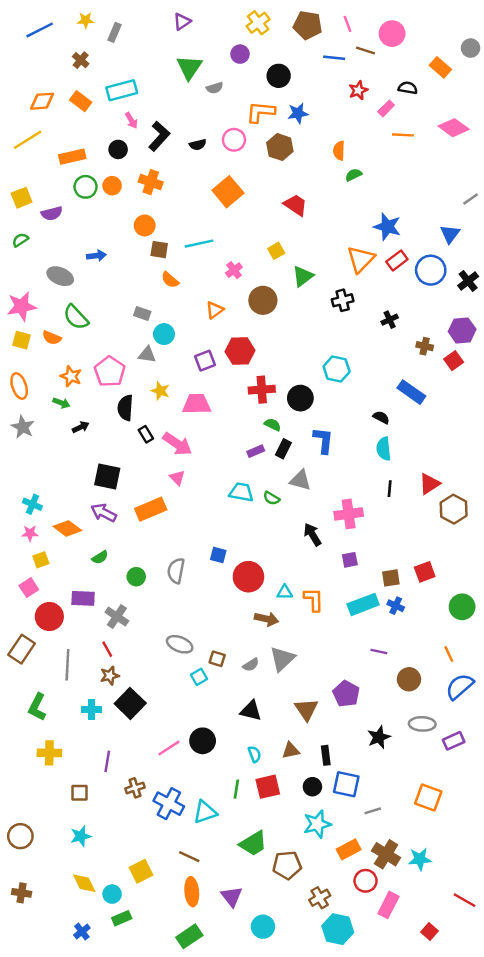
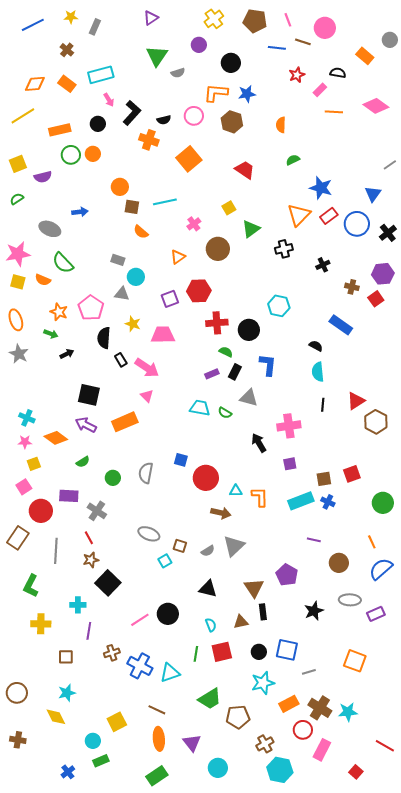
green semicircle: (353, 175) -> (293, 160), moved
orange cross: (151, 182) -> (149, 140), moved
cyan cross: (92, 709) -> (78, 605), moved
black rectangle: (326, 755) -> (263, 612), moved
yellow diamond: (84, 883) -> (56, 717), moved

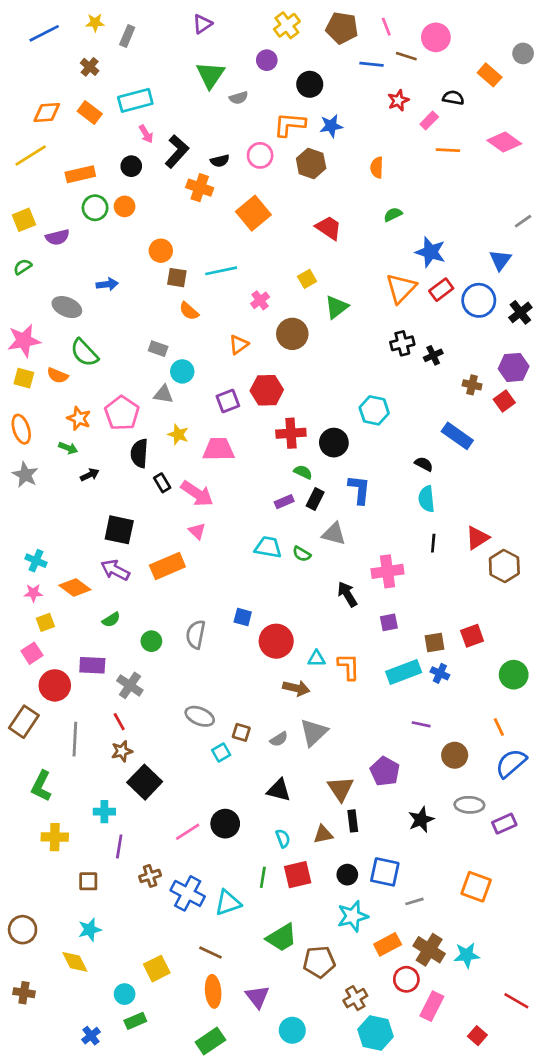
black cross: (284, 249) -> (402, 343), moved

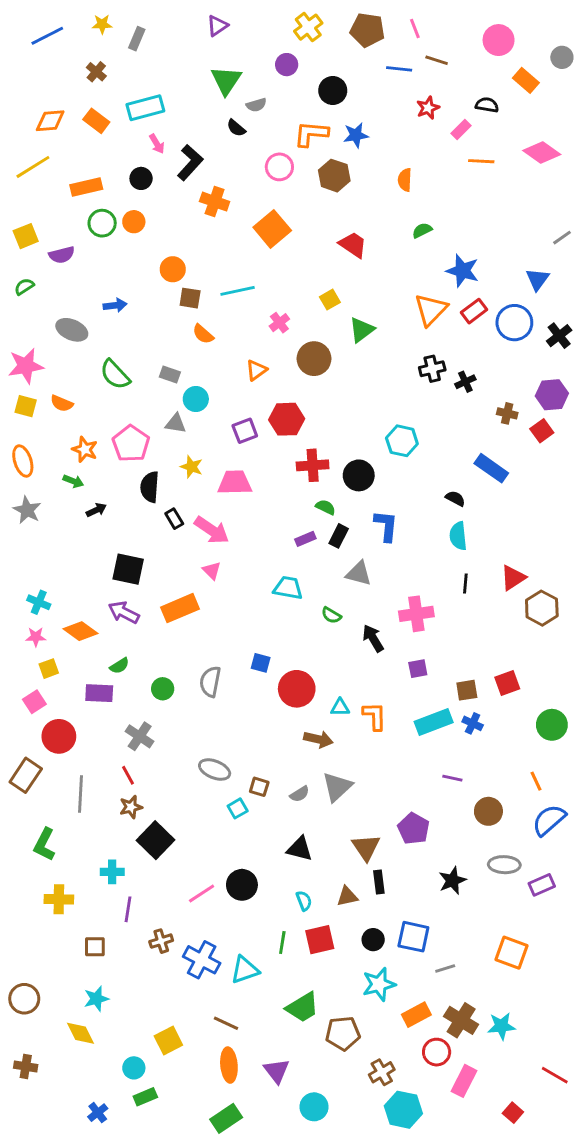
pink circle: (436, 37) -> (499, 40), moved
black semicircle: (220, 161) -> (236, 128), moved, turned 54
green semicircle: (84, 353) -> (115, 375), moved
green semicircle: (302, 554) -> (331, 615), moved
purple rectangle: (92, 665) -> (99, 693), moved

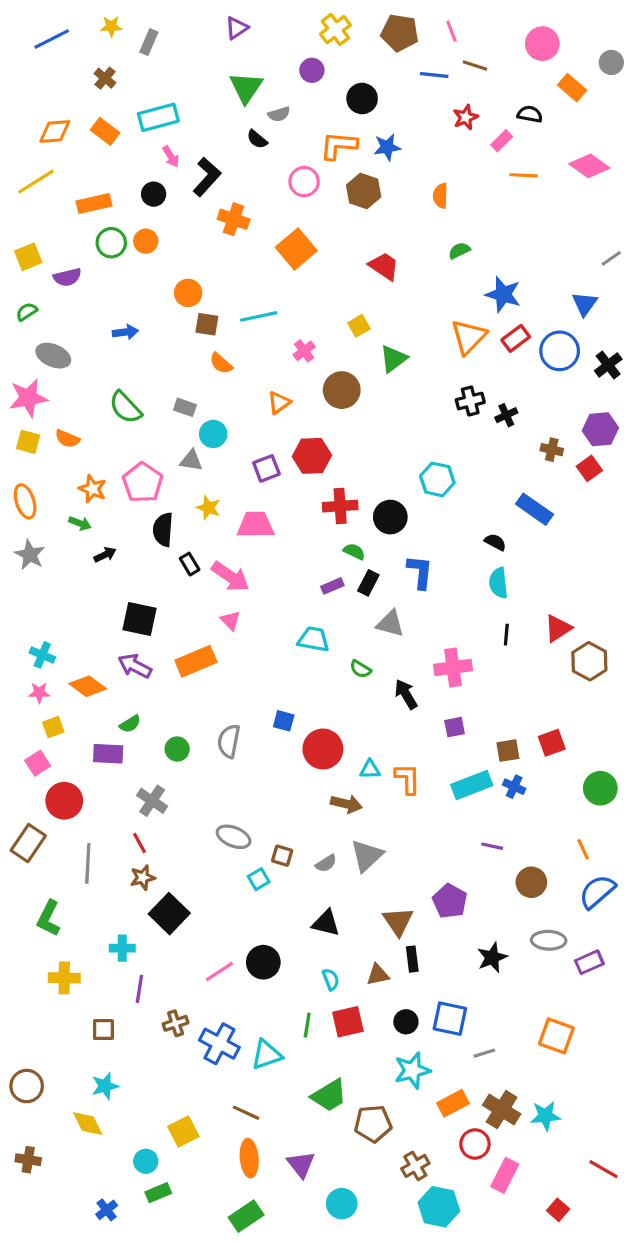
gray ellipse: (72, 330) -> (53, 356), moved

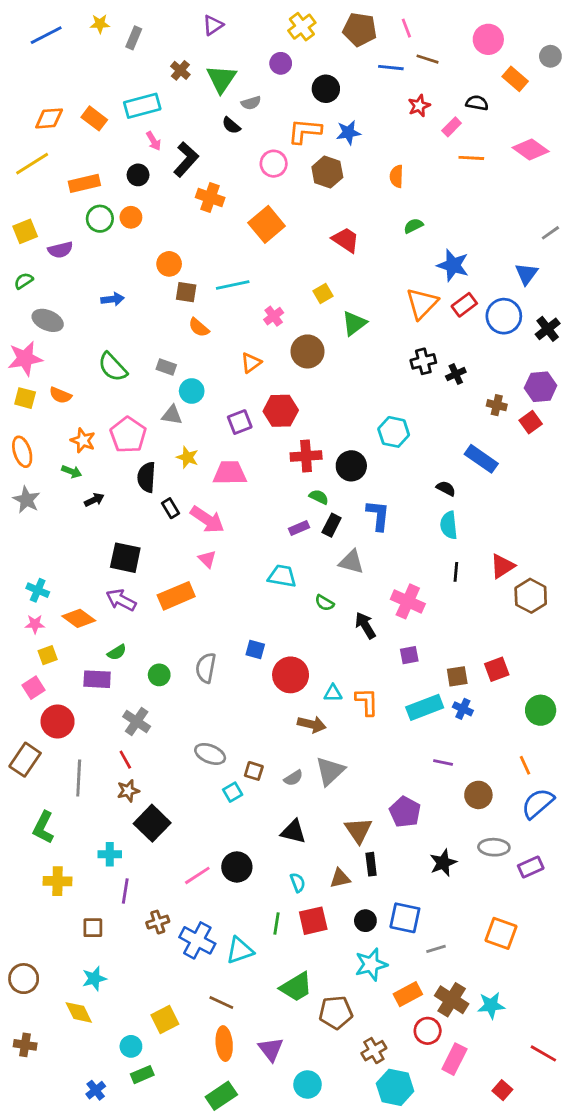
brown cross: (105, 78) -> (180, 70), moved
pink cross: (453, 668) -> (408, 601), turned 32

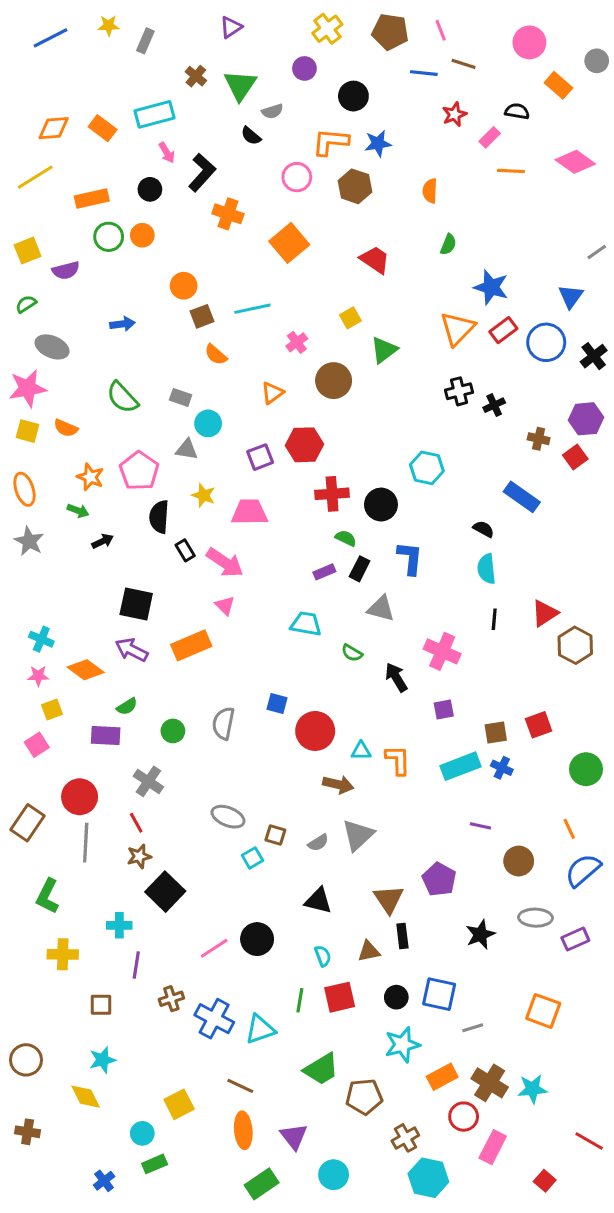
green semicircle: (413, 226) -> (448, 244), turned 138
brown square: (186, 292) -> (202, 316), turned -30
red circle: (58, 722) -> (80, 797), moved
green rectangle: (221, 1096) -> (262, 1184), moved

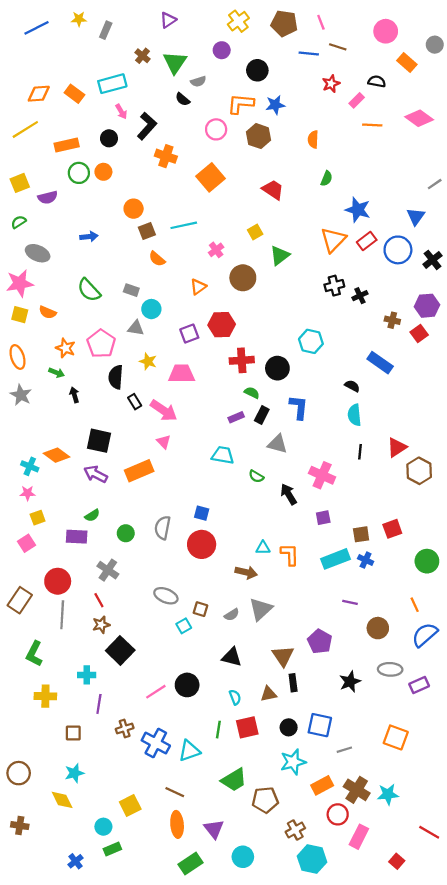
black arrow: (103, 541) -> (74, 395), turned -80
orange diamond: (86, 670) -> (57, 455), moved
red circle: (315, 731) -> (202, 544), moved

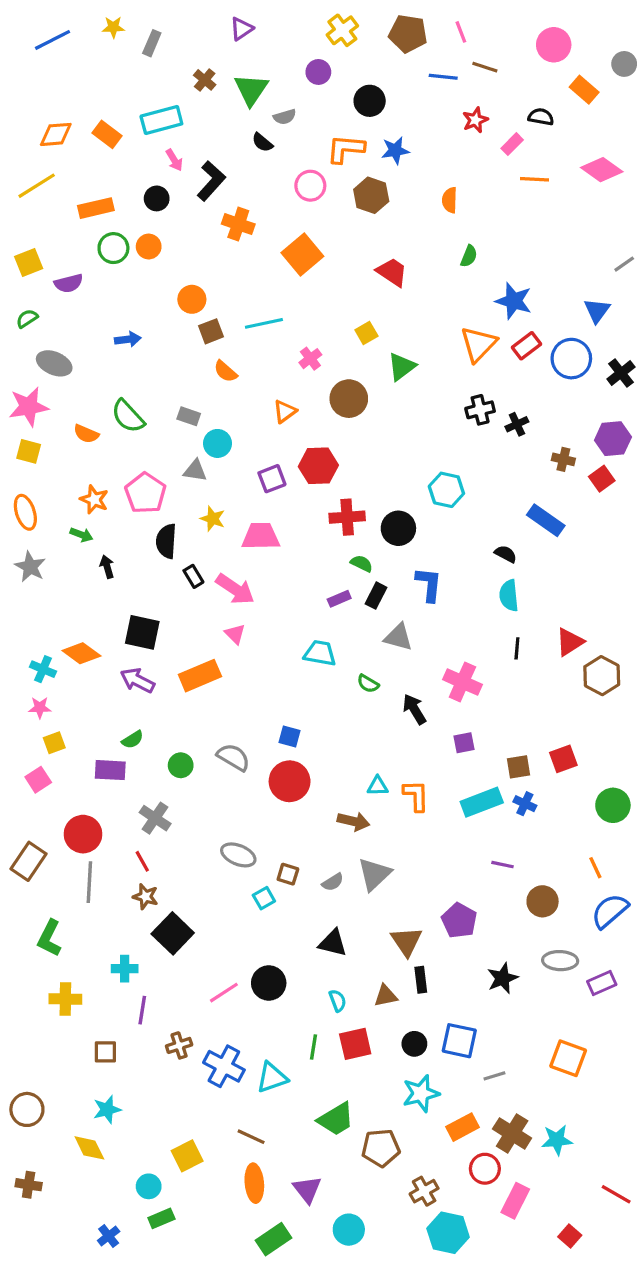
orange semicircle: (48, 312) -> (86, 434), moved
gray semicircle: (163, 528) -> (233, 757), turned 110
brown star: (101, 625) -> (145, 897), turned 30

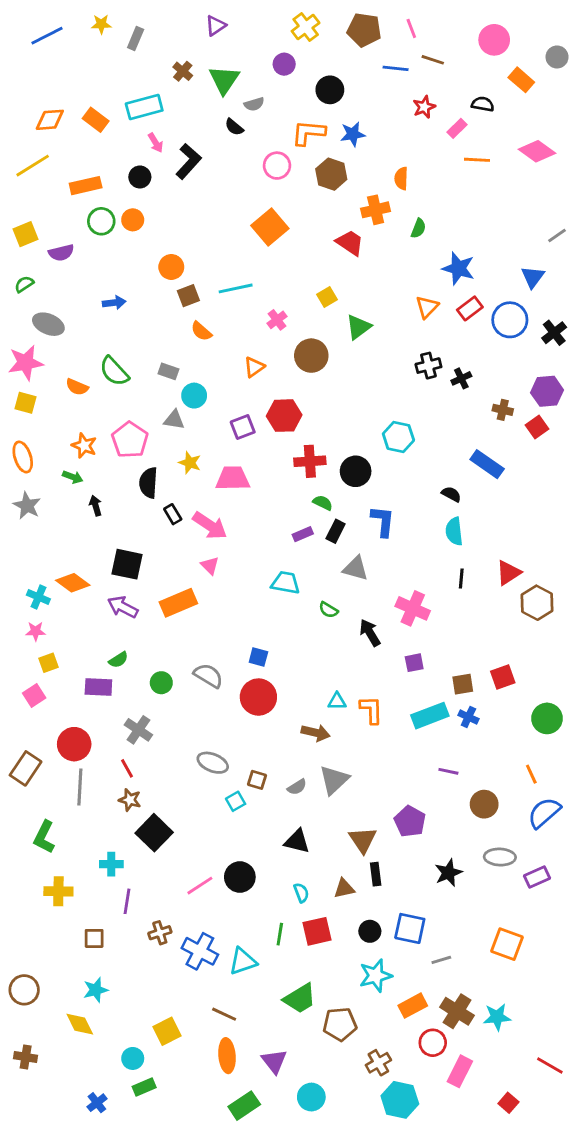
orange cross: (238, 224) -> (376, 210), moved, turned -32
orange triangle: (478, 344) -> (427, 307), size x0.7

